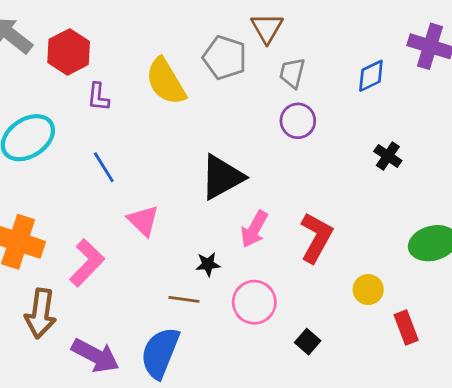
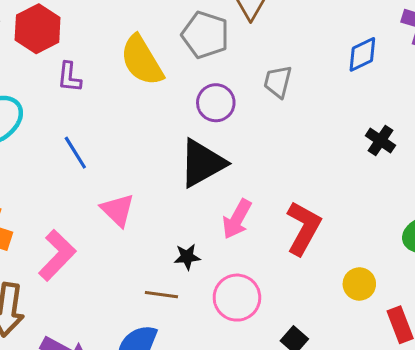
gray trapezoid: (292, 73) -> (278, 82), moved
purple circle: (298, 121) -> (216, 103), moved

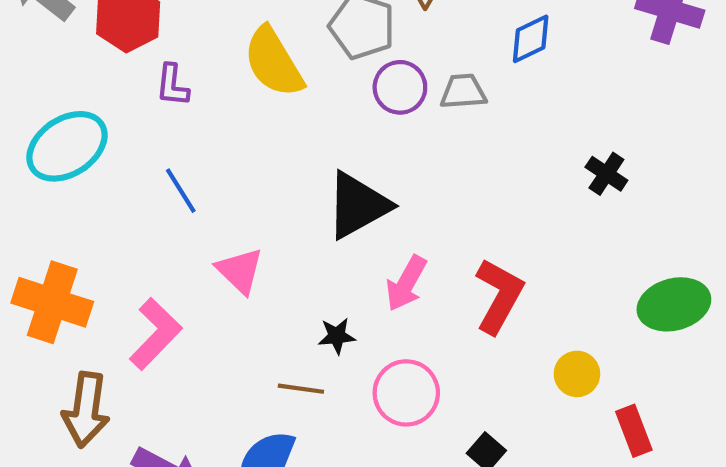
blue diamond: (362, 54) -> (531, 39), moved
gray trapezoid: (278, 82) -> (463, 92), turned 72
purple circle: (216, 103) -> (400, 87), moved

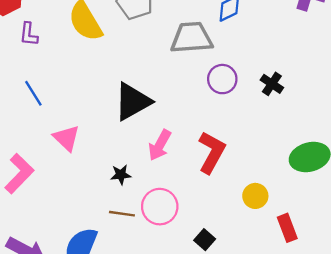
purple circle: (400, 87) -> (222, 79), moved
gray trapezoid: (463, 92) -> (192, 38), size x1.6
brown line: (301, 389) -> (122, 214), moved

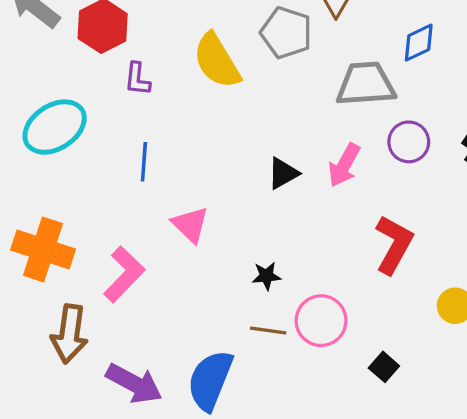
blue line: (33, 93) -> (144, 162), turned 36
black triangle: (133, 102) -> (283, 173), size x0.6
pink arrow: (160, 145) -> (344, 165), moved

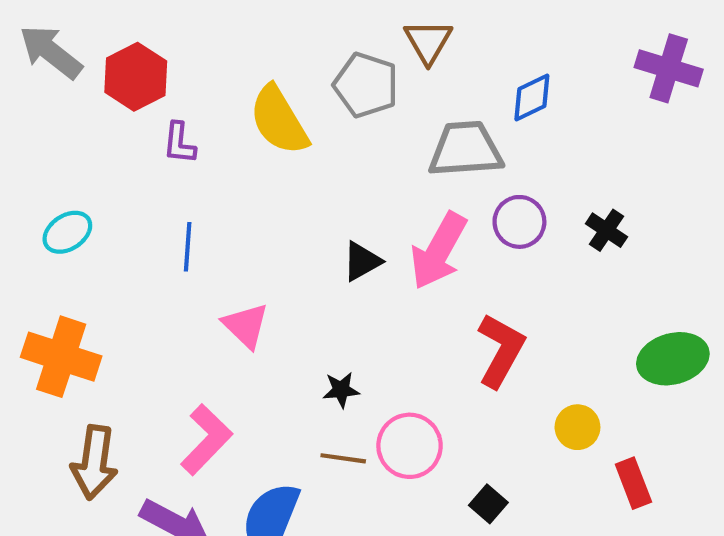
cyan ellipse: (55, 127) -> (67, 232), moved, size x0.6
pink arrow: (344, 165) -> (439, 251), size x1.4
pink L-shape: (124, 274) -> (206, 440), moved

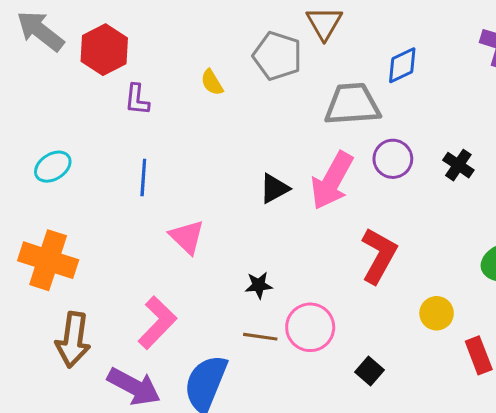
yellow semicircle: (279, 120) -> (212, 82), size x0.5

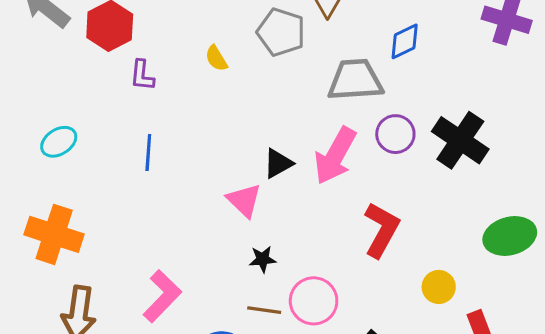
black cross: (458, 165) -> (460, 140), size x1.8
pink triangle: (187, 237) -> (244, 200), moved

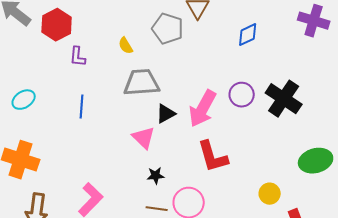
gray trapezoid: (355, 80) -> (142, 83), moved
red L-shape: (382, 230) -> (213, 157), moved, turned 135

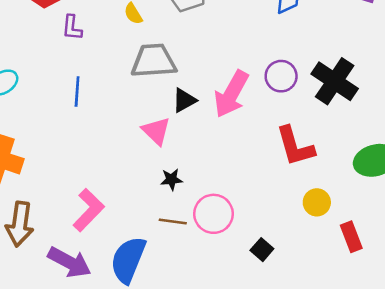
red L-shape: (213, 157) -> (295, 146), moved

